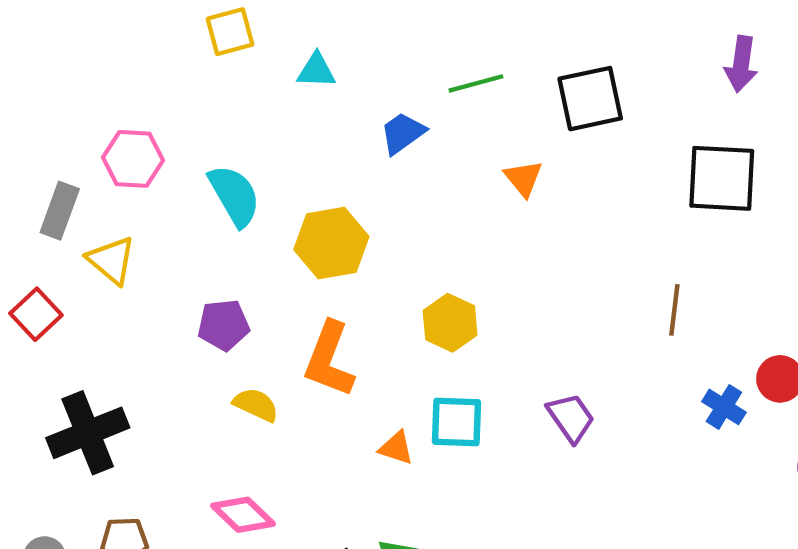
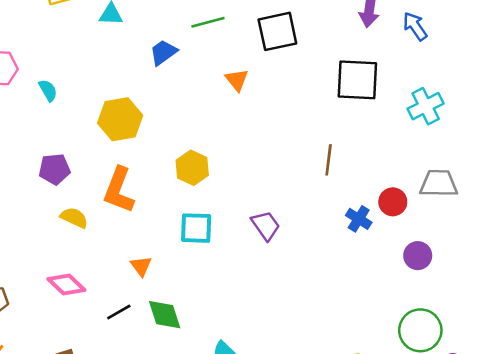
cyan semicircle: (234, 196) -> (48, 90), moved, size x0.6
orange triangle: (396, 448) -> (141, 266), moved, turned 35

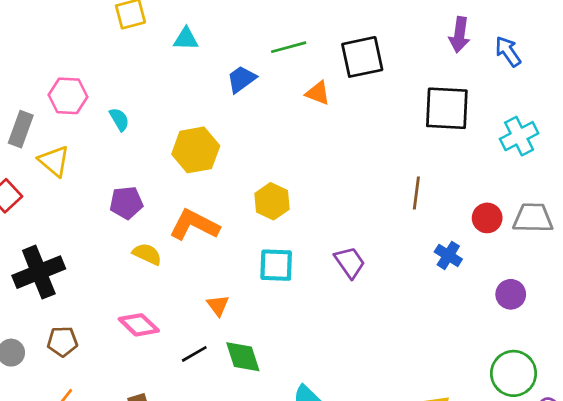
orange triangle: (237, 80) -> (318, 93), moved, turned -30
orange L-shape: (119, 190) -> (194, 225), turned 96
red circle: (393, 202) -> (487, 218), moved

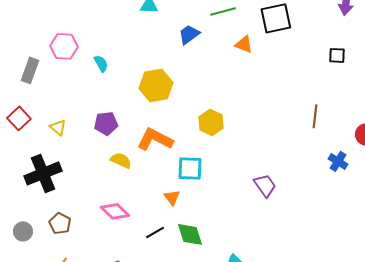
black square: (447, 108) -> (337, 55), size x0.5
yellow triangle: (54, 161) -> (58, 127), moved, size x0.7
purple trapezoid: (350, 262) -> (265, 185), moved
cyan square: (276, 265) -> (190, 168), moved
brown pentagon: (62, 341) -> (60, 223), turned 30

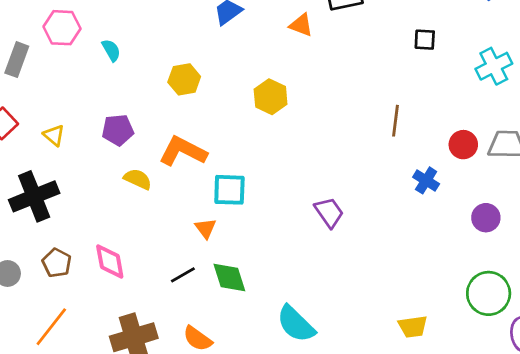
yellow hexagon: (156, 85) -> (184, 79), size x0.7
yellow hexagon: (211, 122) -> (271, 97), moved
pink diamond: (115, 211) -> (110, 262), moved, turned 36

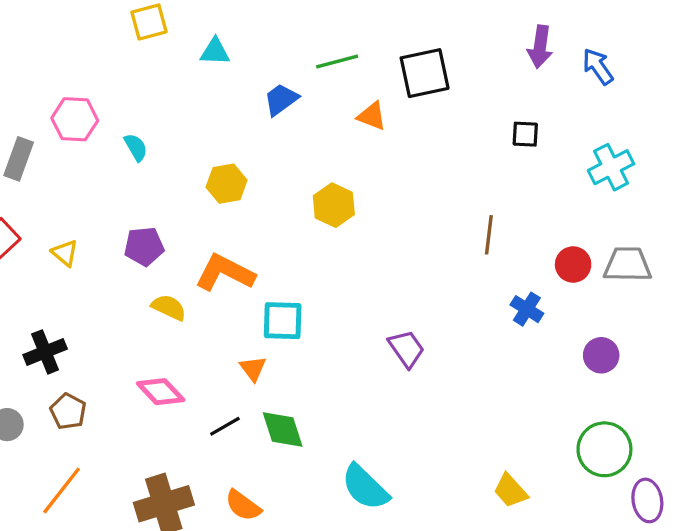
black cross: (34, 196) -> (45, 352), moved, size x0.7
pink diamond: (110, 262) -> (161, 392), moved, turned -33
yellow trapezoid: (413, 327) -> (510, 491), turned 56

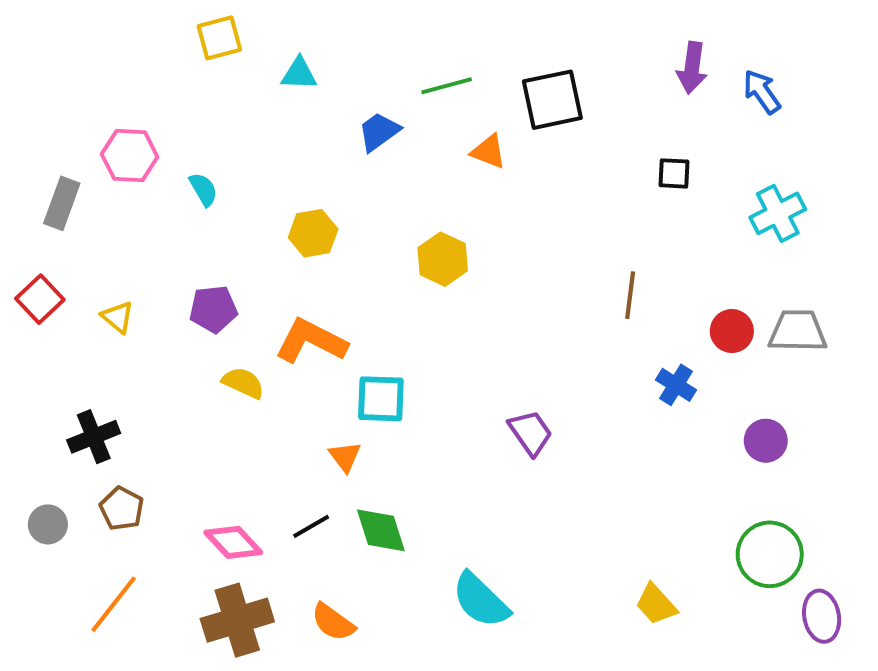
pink diamond: (161, 392) -> (233, 542), moved

